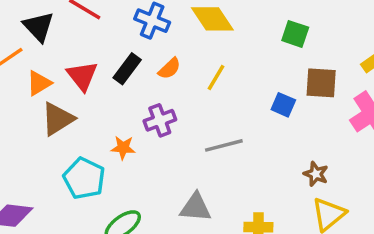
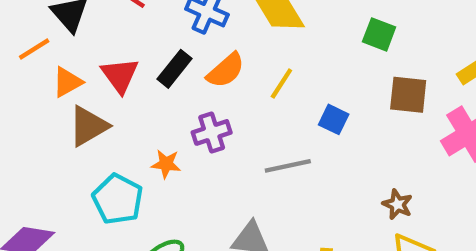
orange semicircle: (169, 69) -> (226, 70), size x1.4
blue square: (283, 105) -> (334, 119), moved

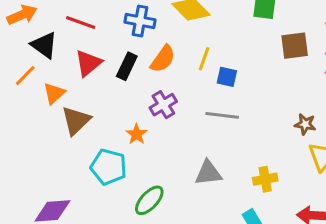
red triangle: (120, 75) -> (88, 63), moved, turned 40
blue square: (334, 119) -> (227, 77), moved
orange star: (166, 164) -> (137, 134), turned -30
gray line: (288, 166) -> (222, 115), turned 32

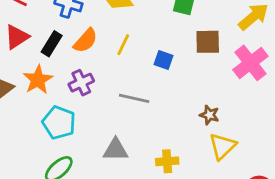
blue square: (227, 77) -> (163, 60), moved
orange star: (137, 134) -> (38, 80), moved, size x1.5
cyan pentagon: (109, 167) -> (59, 123), moved

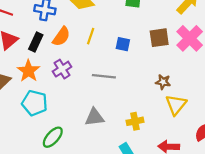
brown square: (208, 42) -> (159, 38), moved
cyan pentagon: (59, 123) -> (35, 103), moved

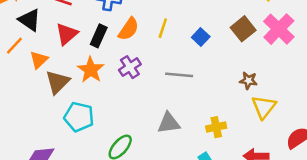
brown square: (159, 38) -> (243, 29), turned -30
blue square: (123, 44) -> (201, 37), turned 32
cyan pentagon: (35, 103) -> (79, 117), moved

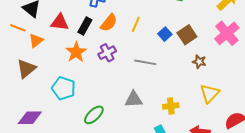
brown square: (243, 29) -> (187, 35), moved
red triangle: (67, 34) -> (60, 22), turned 42
orange line: (14, 46) -> (18, 28), turned 63
brown star: (248, 81) -> (199, 62), moved
brown triangle: (58, 82) -> (26, 69), moved

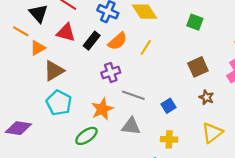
blue square: (165, 34) -> (169, 106), moved
orange star: (76, 52) -> (102, 109), moved
gray line: (145, 62) -> (133, 95), moved
brown triangle: (26, 69) -> (54, 71), moved

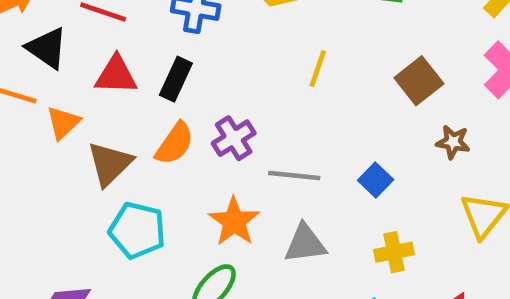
orange semicircle: (118, 41) -> (175, 144), moved
yellow line: (146, 47) -> (318, 69), moved

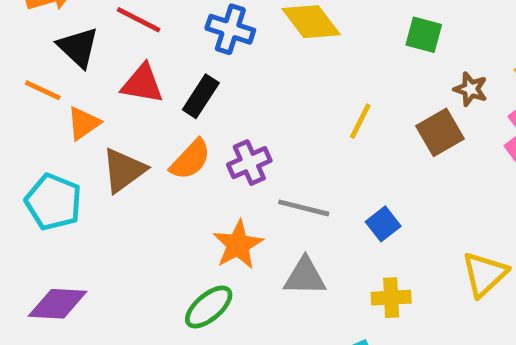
yellow line: (318, 69) -> (360, 121), moved
brown star: (453, 142) -> (471, 89), moved
cyan pentagon: (137, 230) -> (53, 202), moved

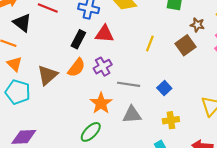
red triangle: (142, 84) -> (104, 34), moved
orange triangle: (84, 123) -> (15, 64), moved, turned -35

